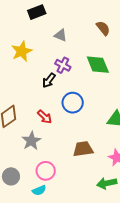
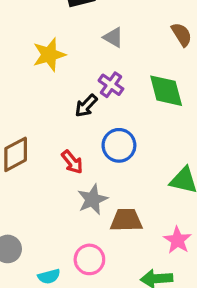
gray star: (31, 141) -> (92, 199), moved
pink circle: (46, 171) -> (89, 259), moved

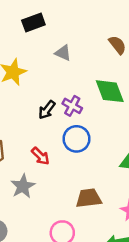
purple cross: (111, 85) -> (72, 106), moved
gray star: (92, 199) -> (23, 186), moved

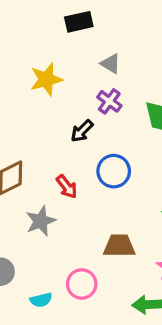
purple cross: (72, 106) -> (109, 101), moved

